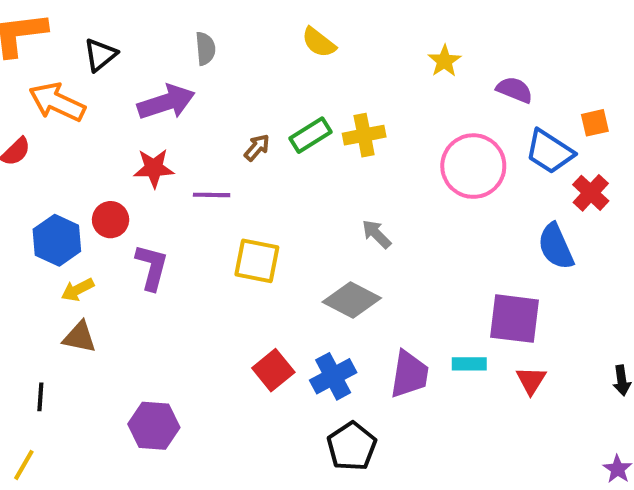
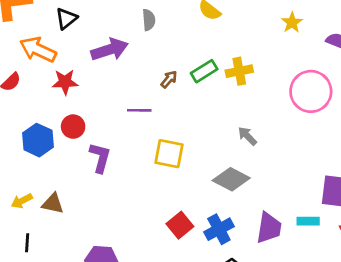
gray semicircle: (205, 49) -> (149, 20), moved
red star: (154, 168) -> (65, 82), moved
yellow arrow: (78, 290) -> (22, 201), moved

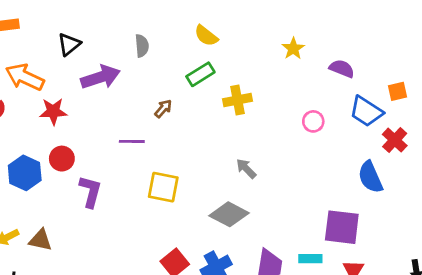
black triangle: (66, 18) -> (69, 44), moved
green rectangle: (204, 71) -> (200, 74), moved
pink circle: (311, 91) -> (313, 121), size x0.5

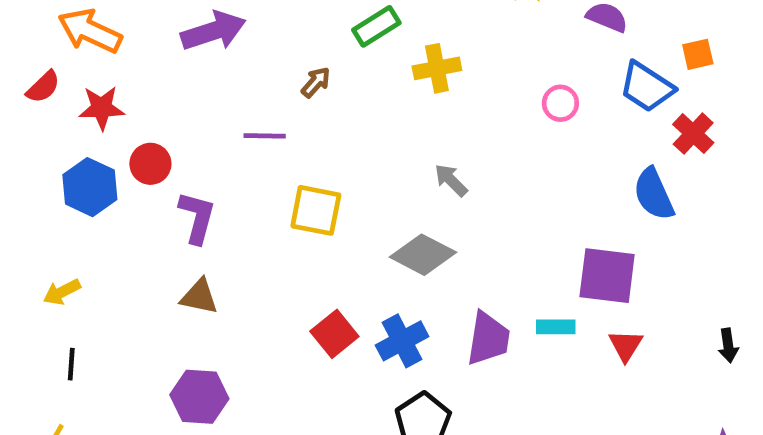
red star: (53, 111) -> (102, 108), moved
brown triangle: (40, 240) -> (199, 297), moved

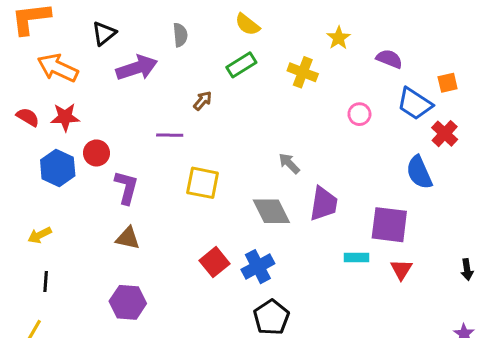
yellow cross: (437, 68) -> (303, 72), moved, turned 32
red semicircle: (43, 87) -> (28, 117), moved, turned -105
gray diamond: (423, 255) -> (271, 211), turned 36
purple trapezoid: (488, 339) -> (324, 204), moved

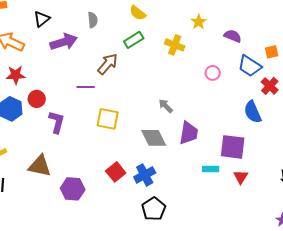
brown arrow: (203, 101) -> (108, 64), size x1.6
brown triangle: (128, 238) -> (40, 166), moved, size x1.4
purple hexagon: (128, 302) -> (73, 189), moved

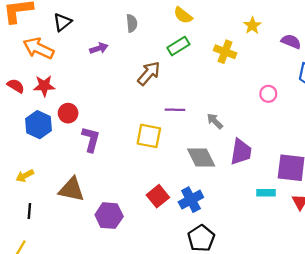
black triangle: (42, 19) -> (62, 22), moved
purple arrow: (64, 42) -> (99, 48), size x0.6
pink circle: (213, 73) -> (268, 94), moved
purple line: (86, 87) -> (175, 110), moved

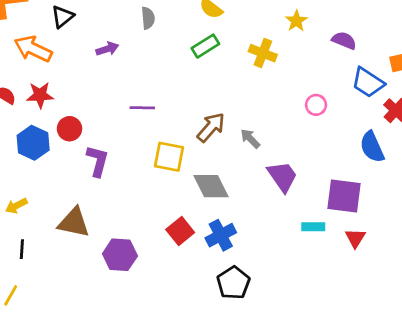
brown arrow: (149, 73) -> (211, 127), moved
purple line: (175, 110) -> (142, 108), moved
purple trapezoid: (241, 152) -> (282, 176), turned -44
gray diamond: (201, 158) -> (211, 186), moved

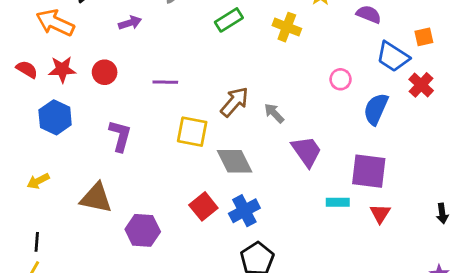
red circle: (70, 129) -> (105, 72), moved
blue semicircle: (372, 147) -> (376, 109), moved, turned 48
black line: (22, 249) -> (37, 242), moved

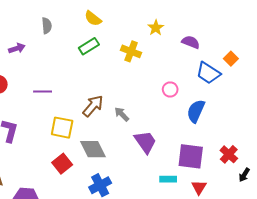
orange square: (424, 37) -> (231, 59), turned -32
red cross: (421, 85) -> (229, 154), moved
red square: (203, 206) -> (62, 164), moved
black arrow: (442, 214) -> (244, 175), moved, turned 40

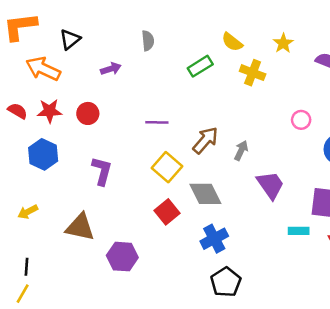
yellow semicircle: (93, 18) -> (232, 42), moved
purple line: (43, 92) -> (157, 122), moved
gray arrow: (122, 114) -> (241, 151), turned 70
yellow square: (62, 128) -> (167, 167), turned 30

